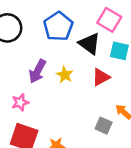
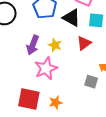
pink star: (20, 102) -> (46, 68), moved, size x1.6

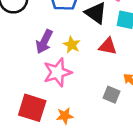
red triangle: (84, 43) -> (108, 46), turned 42

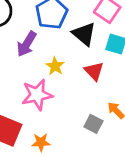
purple arrow: (44, 42) -> (27, 44), moved
red triangle: (108, 46) -> (94, 71), turned 30

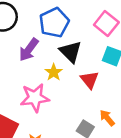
black triangle: (84, 34) -> (71, 52), moved

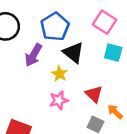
red triangle: (90, 80) -> (94, 94), moved
pink star: (35, 98) -> (59, 100), moved, size x0.7

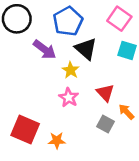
purple arrow: (34, 55) -> (45, 50), turned -85
pink star: (59, 100) -> (69, 98), turned -30

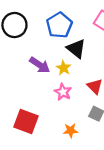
purple arrow: (45, 50) -> (40, 65), moved
orange star: (57, 140) -> (71, 130), moved

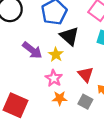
orange star: (71, 130) -> (60, 98), moved

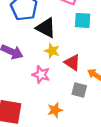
yellow star: (56, 54) -> (52, 51), moved
orange star: (60, 98) -> (55, 110), moved

